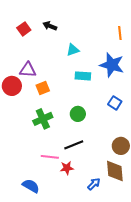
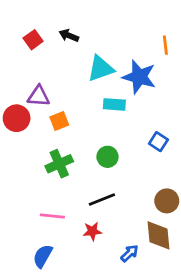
cyan triangle: (73, 50) -> (101, 69), size x1.5
blue star: (112, 65) -> (139, 77), moved
pink line: (50, 157) -> (52, 216), moved
blue semicircle: (31, 186) -> (43, 256), turned -90

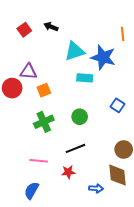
blue arrow: (130, 253) -> (96, 188), turned 48

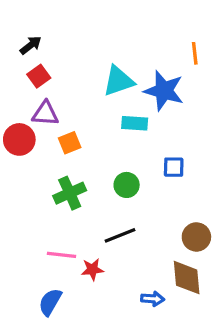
black arrow: (51, 27) -> (31, 45), moved, turned 120
red square: (24, 30) -> (39, 76), moved
blue square: (118, 105) -> (174, 167), moved, turned -32
red star: (68, 172) -> (92, 269), moved

